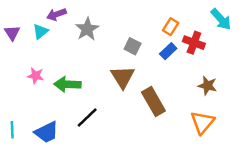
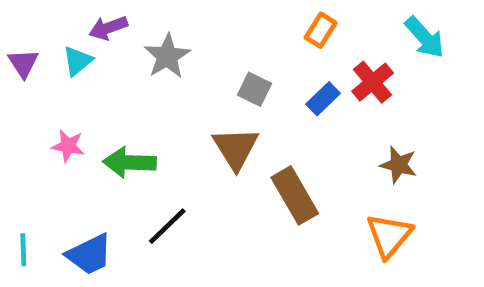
orange rectangle: (171, 27) -> (321, 30), moved
red cross: (194, 43) -> (373, 82), turned 30

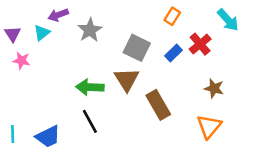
gray square: (255, 89) -> (137, 48), size x1.5
pink star: (68, 146) -> (21, 61), moved
green arrow: (129, 162) -> (90, 87), moved
black line: (167, 226) -> (90, 121), turned -75

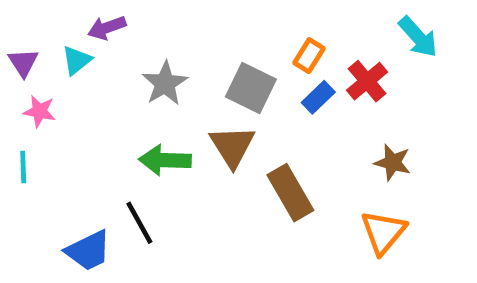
orange rectangle: (172, 16) -> (309, 56), moved
gray star: (90, 30) -> (165, 83), moved
black line: (90, 121) -> (139, 223), moved
cyan line: (13, 134) -> (23, 167), moved

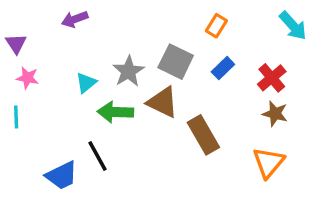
orange rectangle: (309, 56) -> (216, 26), moved
cyan triangle: (77, 60) -> (86, 83), moved
red cross: (367, 81) -> (272, 78), moved
gray star: (165, 83) -> (128, 71), moved
brown triangle: (232, 146) -> (163, 102), turned -32

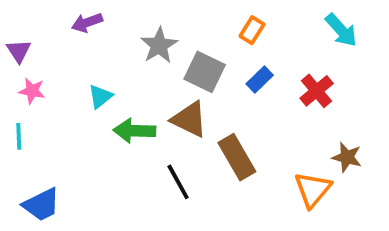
gray star: (128, 71) -> (159, 45), moved
brown star: (275, 114) -> (347, 157), moved
black line: (98, 156) -> (178, 182), moved
blue trapezoid: (62, 176) -> (41, 205), moved

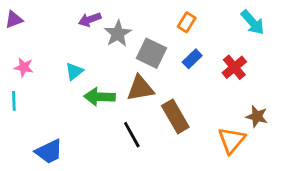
purple arrow: (87, 23) -> (90, 20), moved
purple triangle: (19, 51) -> (14, 20), moved, turned 42
brown triangle: (189, 119) -> (140, 88), turned -36
blue trapezoid: (41, 205) -> (49, 151), moved

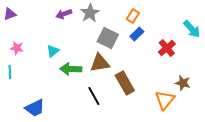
cyan arrow: (253, 22) -> (192, 29), moved
gray star: (118, 34) -> (90, 13), moved
blue rectangle: (192, 59) -> (137, 34), moved

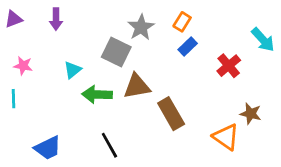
gray star: (90, 13) -> (141, 27), moved
purple arrow: (64, 14) -> (56, 19), moved, turned -70
gray square: (108, 38) -> (116, 52), moved
black line: (94, 96) -> (109, 145), moved
orange triangle: (165, 100) -> (226, 137), turned -35

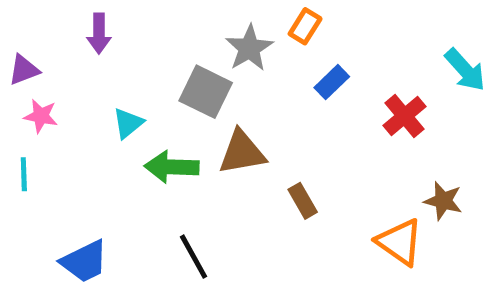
purple triangle: (14, 19) -> (24, 70), moved
orange rectangle: (182, 22) -> (305, 26), moved
brown rectangle: (171, 114) -> (303, 201), size x0.6

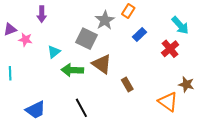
cyan arrow: (465, 70) -> (180, 25), moved
pink star: (41, 116) -> (25, 40), moved
brown triangle: (242, 152) -> (102, 64), turned 45

